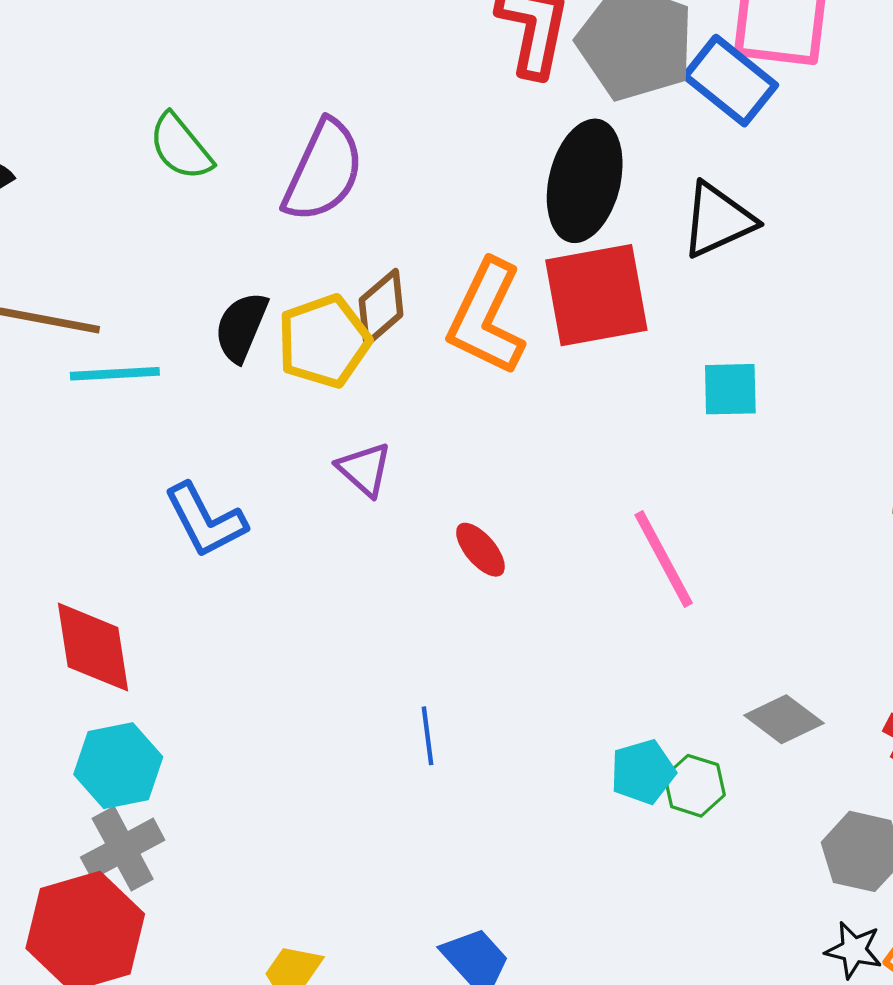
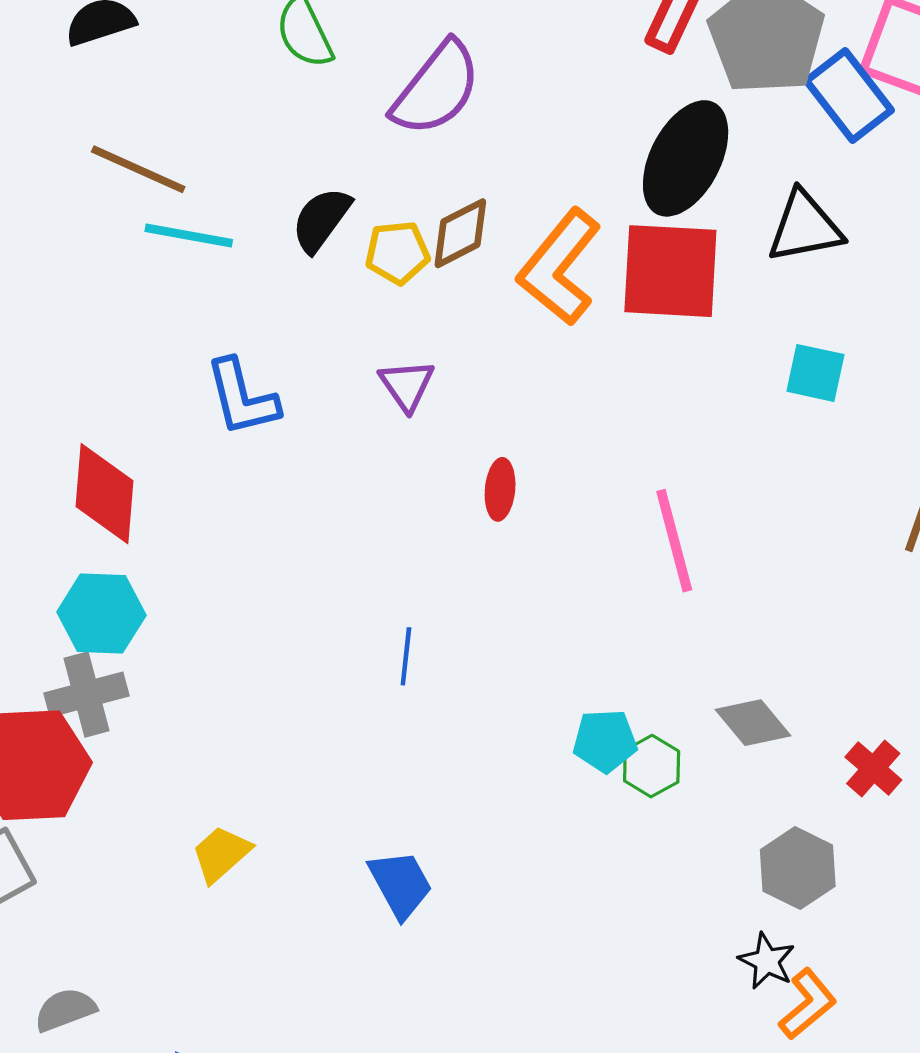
yellow pentagon: (324, 341) -> (397, 253), size x0.7
cyan square: (730, 389) -> (815, 373), moved
red ellipse: (480, 550) -> (500, 489), turned 32

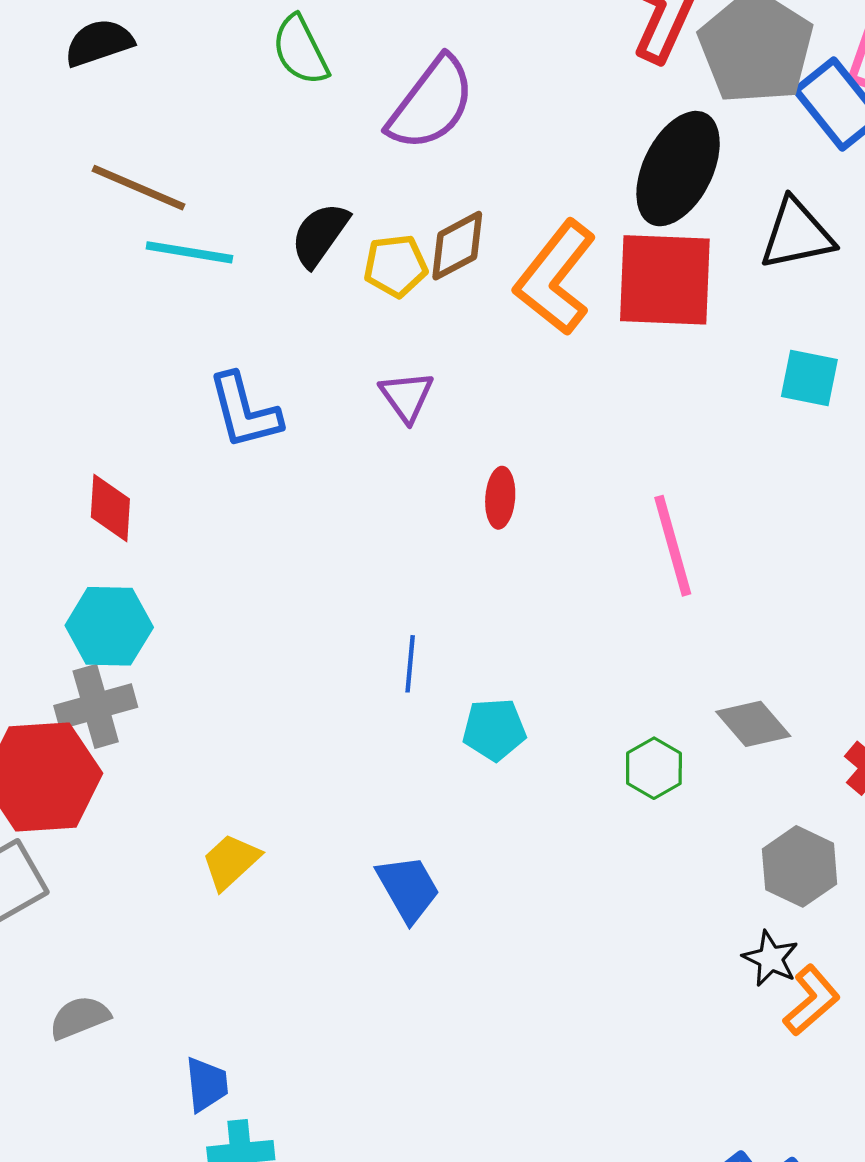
red diamond: (105, 494) -> (110, 508), size x0.7
cyan pentagon: (605, 741) -> (494, 729), moved

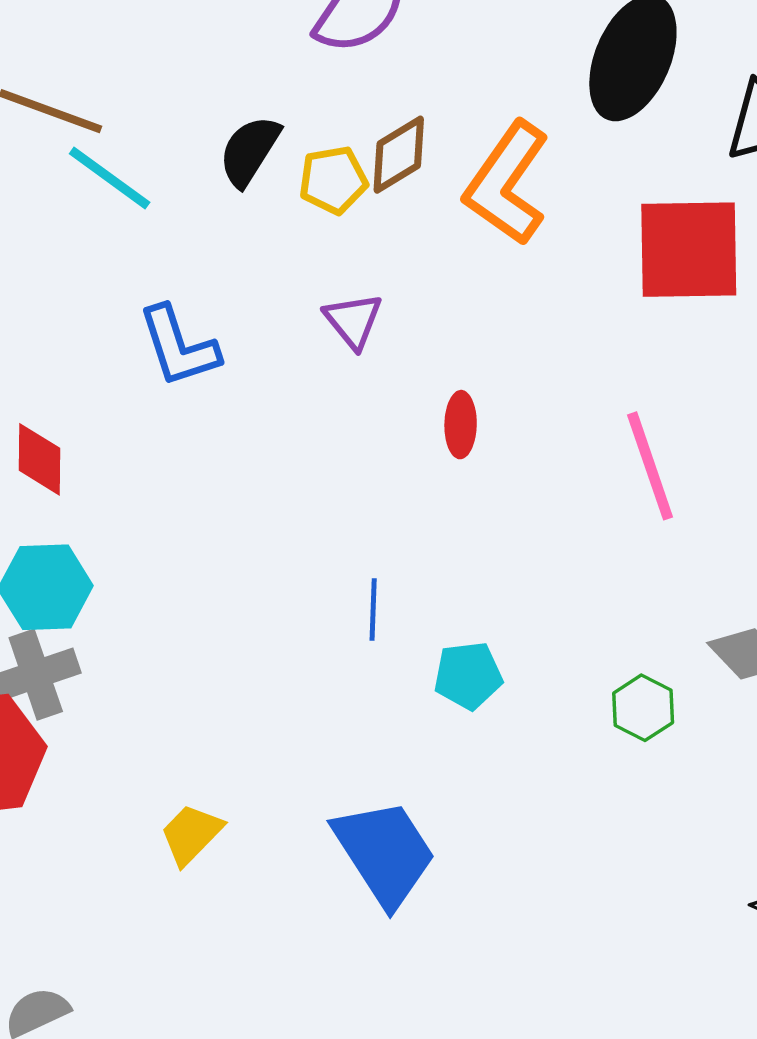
cyan line: (189, 252) -> (110, 178), turned 30
red square: (665, 280) -> (689, 250), moved
blue trapezoid: (408, 888) -> (385, 853), size x1.5

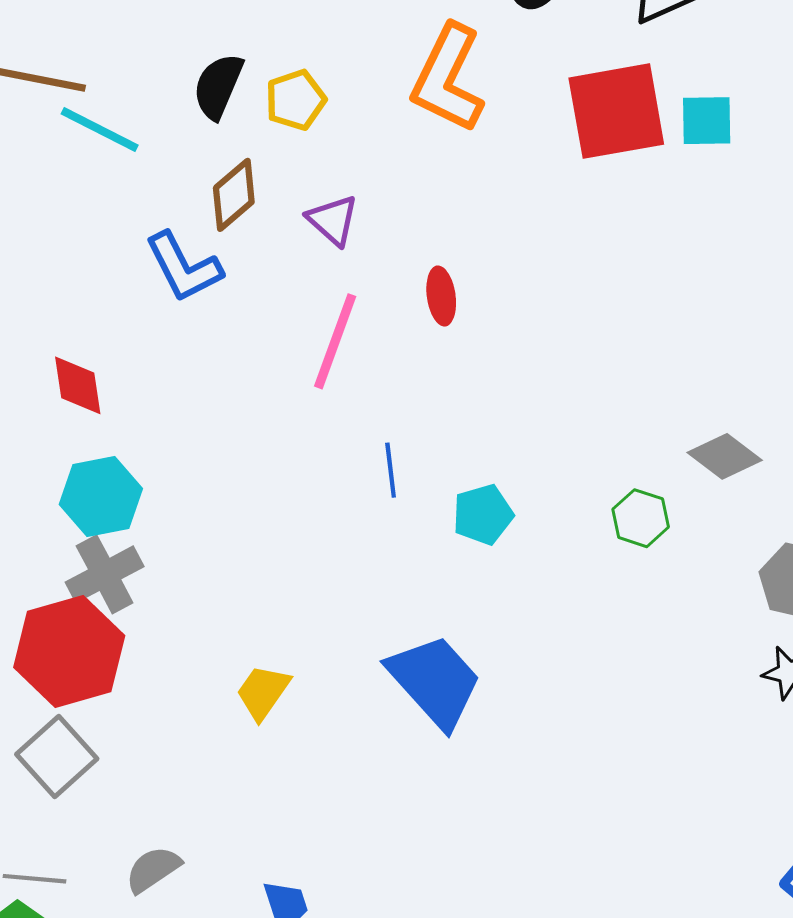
brown diamond: (399, 155) -> (234, 195), moved
pink line: (650, 466) -> (335, 341), moved, turned 48

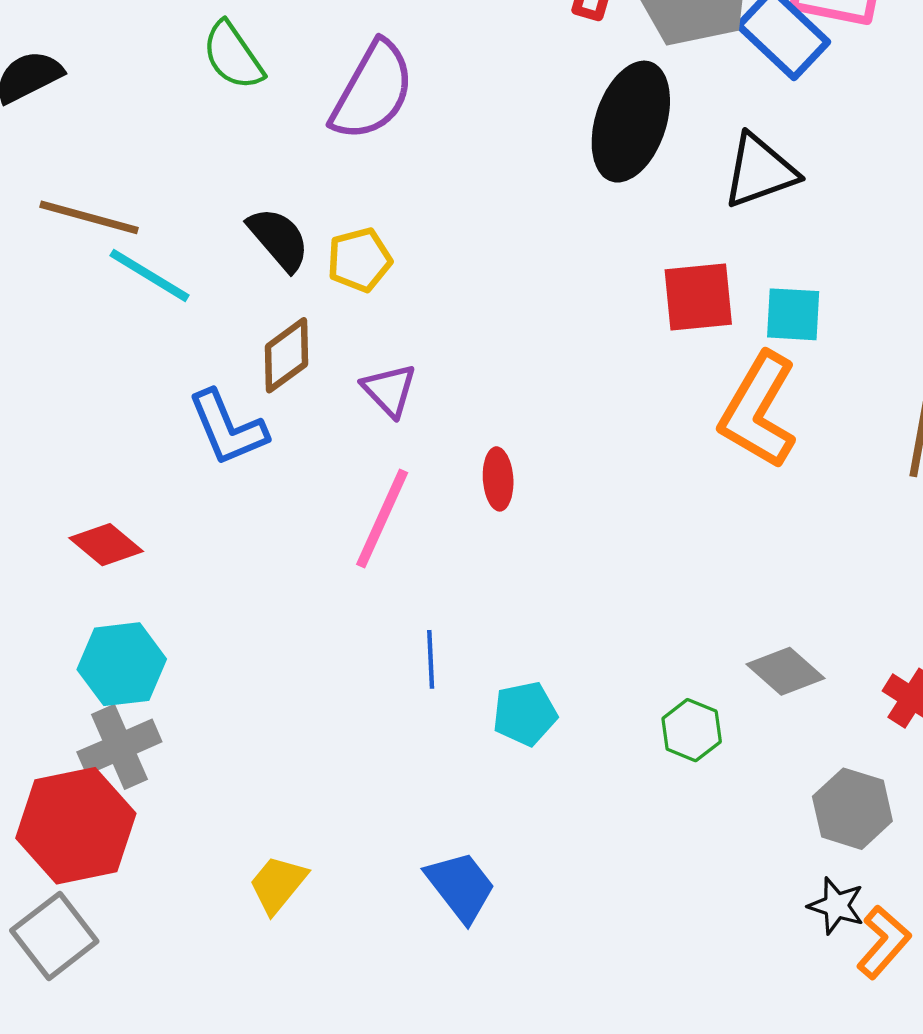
orange L-shape: (448, 78) -> (758, 411), moved
black semicircle: (218, 86) -> (279, 239), turned 112
red square: (616, 111) -> (698, 297), size x0.7
red diamond: (78, 385) -> (106, 545), turned -46
blue trapezoid: (435, 681) -> (461, 886), size x0.7

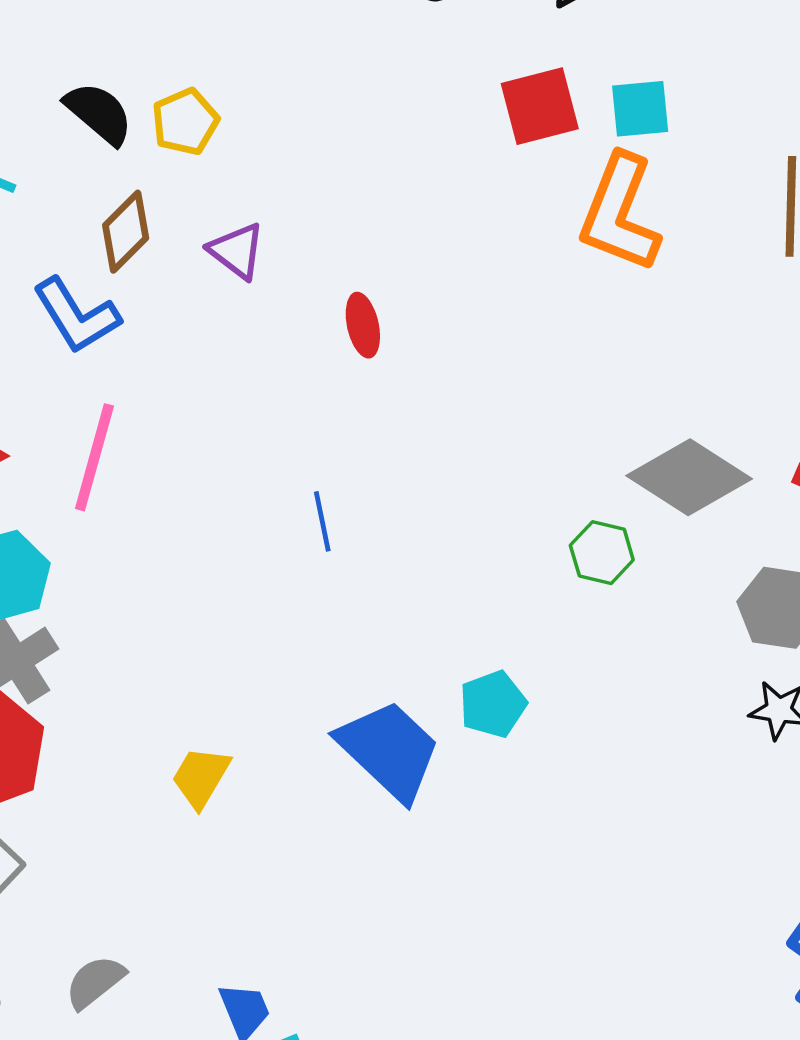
pink line: (382, 518) -> (94, 457), moved
gray diamond: (786, 671) -> (689, 477), size x1.5
cyan pentagon: (525, 714) -> (493, 704), moved
blue trapezoid: (461, 886) -> (389, 750), size x1.4

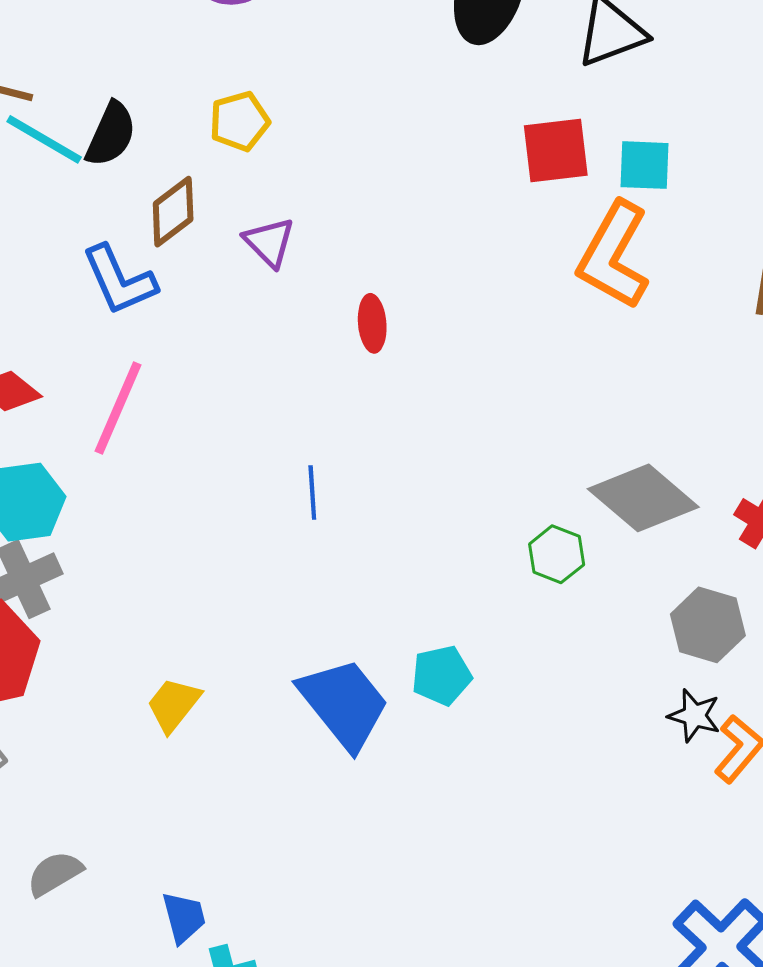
black semicircle: (99, 113) -> (111, 134), moved, turned 66

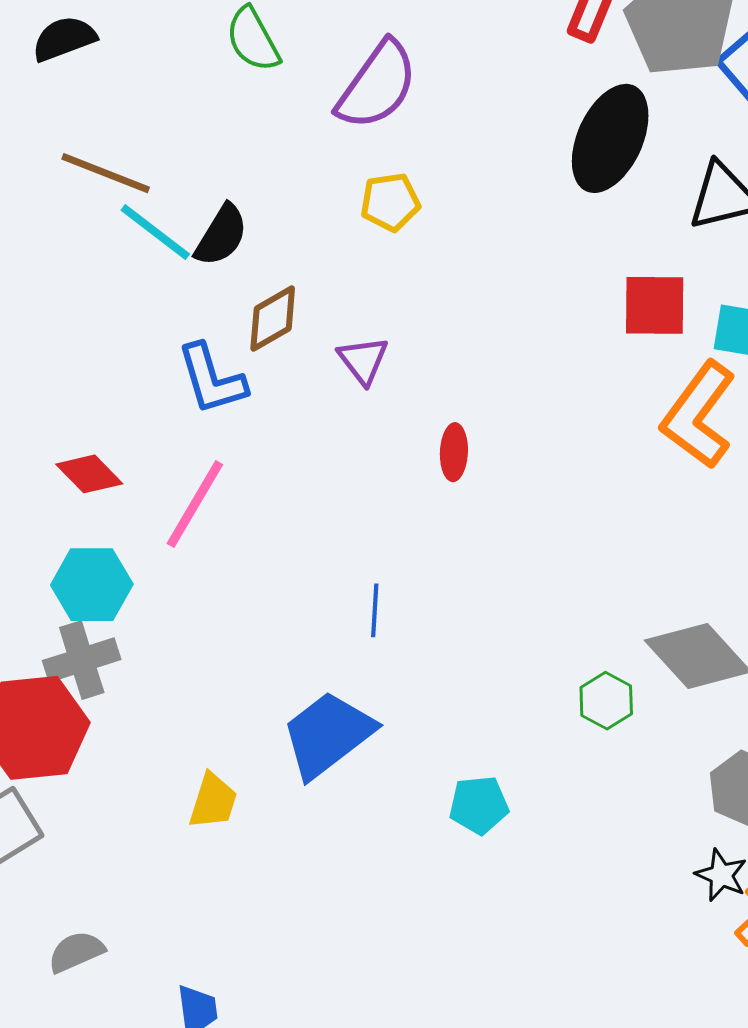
yellow pentagon: (239, 121) -> (390, 202), moved
blue trapezoid: (344, 704) -> (328, 735), moved, turned -96
yellow trapezoid: (173, 705) -> (213, 801), turned 152

